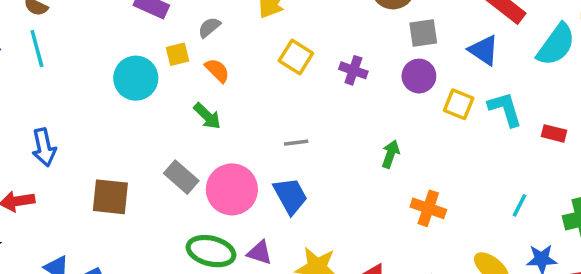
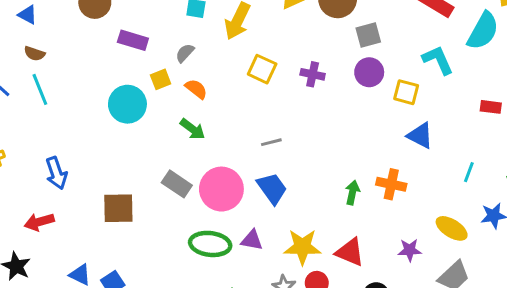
blue triangle: (484, 50) -> (420, 136), moved
cyan L-shape: (505, 109) -> (438, 60), moved
green arrow: (391, 154) -> (352, 193), moved

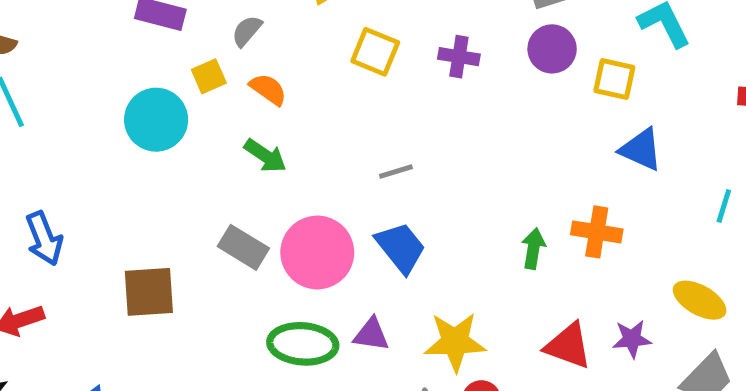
red triangle: (350, 252) -> (568, 346), moved

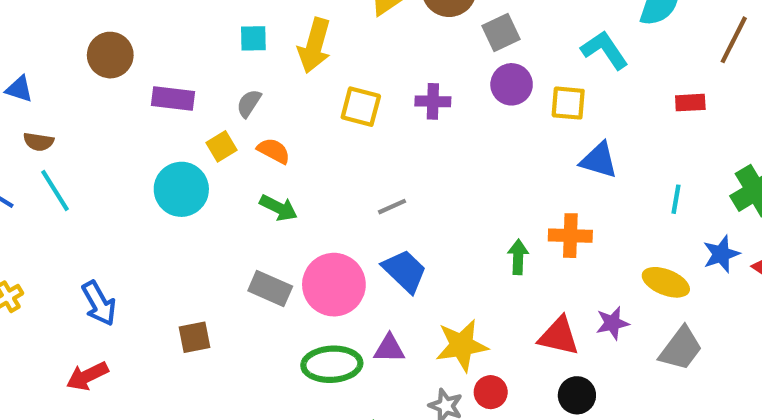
brown square: (149, 292) -> (195, 337), size x0.7

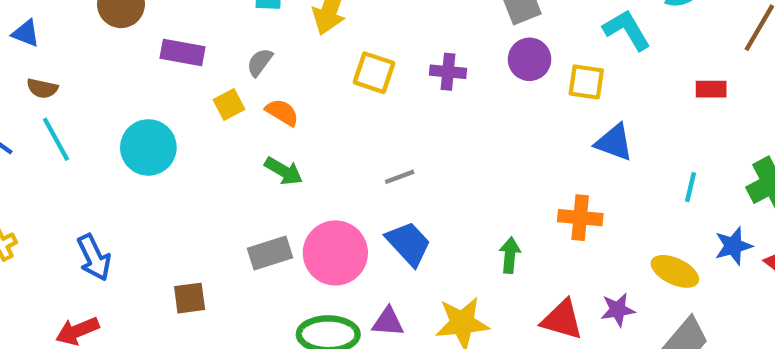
cyan circle: (181, 189) -> (148, 147), moved
green arrow: (518, 257) -> (510, 255), moved
gray rectangle: (270, 288) -> (270, 253), turned -45

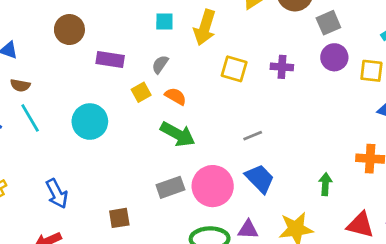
green arrow: (284, 171) -> (178, 134), size x1.4

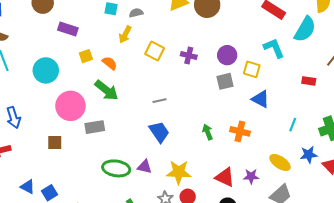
gray square: (328, 23) -> (225, 81), moved
yellow arrow: (205, 27) -> (125, 35), moved, size x0.7
gray semicircle: (160, 64) -> (136, 13), moved, turned 32
green arrow: (325, 184) -> (208, 132), moved, turned -35
pink circle: (213, 186) -> (70, 106), moved

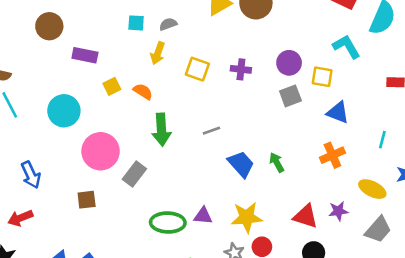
green arrow: (106, 90) -> (161, 130), moved, turned 55
gray rectangle: (95, 127) -> (134, 174), turned -36
orange cross: (240, 131) -> (332, 155), moved, turned -30
blue trapezoid: (159, 132) -> (241, 164), moved

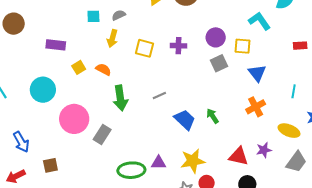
brown circle: (49, 26) -> (14, 24), moved
blue triangle: (338, 113) -> (257, 73), turned 36
brown square: (87, 200) -> (50, 165), moved

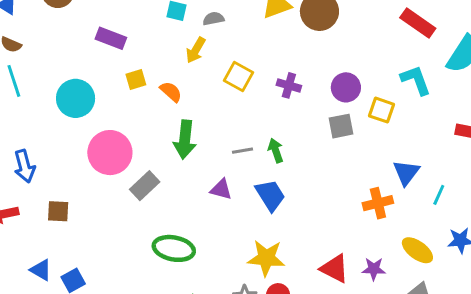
blue triangle: (257, 73) -> (406, 172), moved
green arrow: (213, 116) -> (276, 150), moved
purple triangle: (159, 163) -> (221, 189), moved

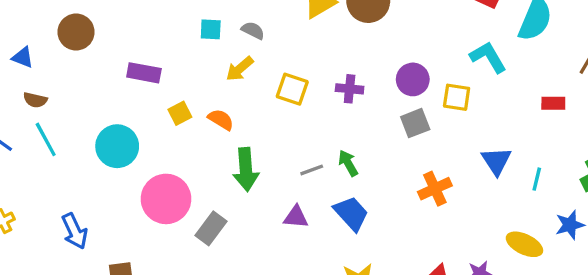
gray semicircle: (213, 19) -> (253, 30), turned 48
yellow arrow: (196, 50) -> (240, 69), turned 30
orange cross: (378, 203) -> (435, 189), moved

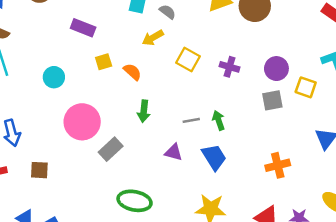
cyan circle: (117, 146) -> (54, 77), size x0.7
green arrow: (246, 169) -> (144, 111), size x0.7
orange cross: (435, 189) -> (278, 165), moved

